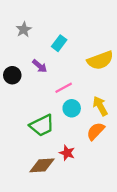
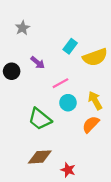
cyan rectangle: (59, 43) -> (70, 46), moved
green trapezoid: (42, 125) -> (40, 119), turned 65
red star: (67, 153) -> (68, 170), moved

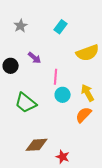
cyan rectangle: (70, 46) -> (61, 27), moved
pink line: (60, 83) -> (56, 77), turned -56
green trapezoid: (40, 119) -> (26, 103), moved

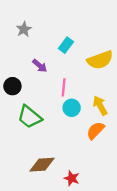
cyan rectangle: (61, 27) -> (66, 45), moved
black circle: (11, 66) -> (12, 86), moved

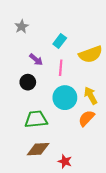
black circle: (12, 86) -> (28, 82), moved
pink line: (64, 87) -> (61, 68), moved
cyan circle: (72, 108) -> (65, 98), size x1.5
green trapezoid: (30, 117) -> (36, 119), moved, turned 135

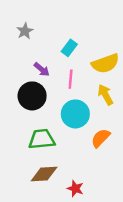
black circle: (28, 82) -> (32, 96), size x1.5
yellow arrow: (91, 96) -> (105, 95), moved

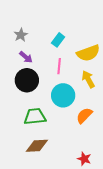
gray star: (25, 31) -> (21, 35), moved
purple arrow: (42, 69) -> (26, 57), moved
red star: (75, 188) -> (84, 159), moved

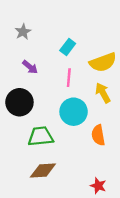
gray star: (21, 35) -> (23, 32), moved
black circle: (27, 80) -> (19, 102), moved
orange semicircle: (84, 115) -> (98, 135), turned -54

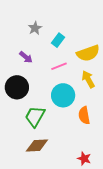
gray star: (23, 32) -> (35, 28), moved
pink line: (69, 78) -> (59, 66), turned 63
green trapezoid: (41, 136) -> (35, 116), turned -55

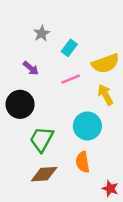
cyan circle: (63, 95) -> (87, 126), moved
orange semicircle: (84, 115) -> (83, 162), moved
red star: (84, 159) -> (110, 189), moved

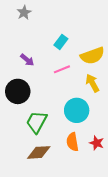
gray star: (42, 33) -> (24, 13), moved
red star: (110, 189) -> (97, 143), moved

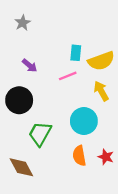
gray star: (24, 13) -> (23, 23), moved
cyan rectangle: (61, 42) -> (76, 53), moved, turned -32
brown diamond: (39, 152) -> (21, 167), moved, turned 65

